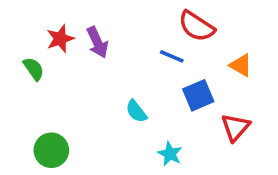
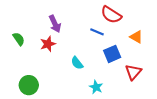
red star: (60, 39) -> (48, 44), moved

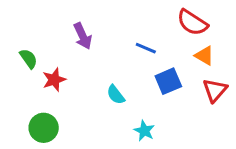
red semicircle: (111, 15) -> (192, 23), moved
red star: (48, 44) -> (54, 80), moved
red triangle: (133, 72) -> (215, 90), moved

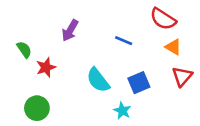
purple arrow: (83, 36) -> (70, 30), turned 55
blue square: (168, 81) -> (139, 83), moved
cyan semicircle: (116, 95) -> (98, 80), size x1.5

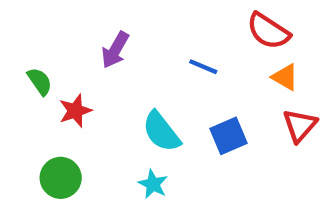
cyan star: (122, 111) -> (153, 184), moved

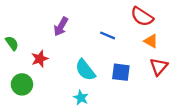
green semicircle: (40, 81) -> (12, 43), moved
blue square: (228, 136) -> (121, 72), turned 30
green circle: (61, 178) -> (22, 84), moved

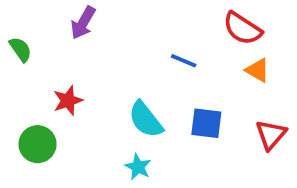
purple arrow: (61, 27) -> (83, 23), moved
green semicircle: (12, 43) -> (20, 49), moved
red triangle: (159, 67) -> (271, 135), moved

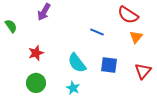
orange triangle: (258, 70) -> (136, 37), turned 40
green circle: (38, 144) -> (36, 83), moved

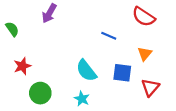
orange triangle: (136, 37) -> (145, 54), moved
red star: (36, 53) -> (22, 66), moved
red triangle: (143, 71) -> (150, 87), moved

